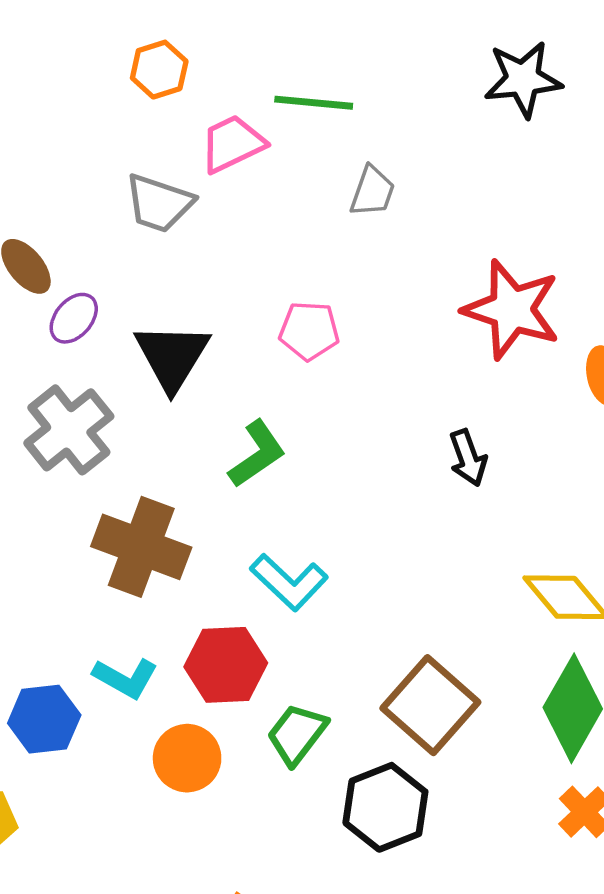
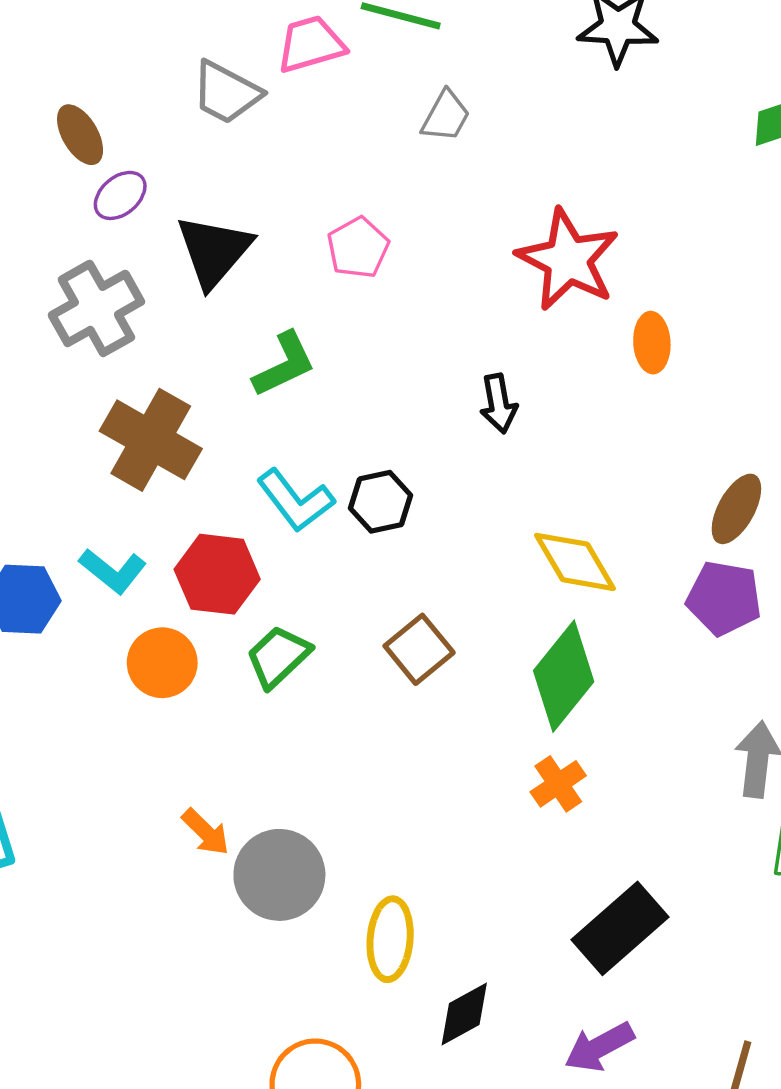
pink pentagon: (309, 331) -> (358, 248), turned 30
brown square: (430, 705) -> (419, 649), size x0.7
black hexagon: (385, 807) -> (381, 502), moved, size x0.7

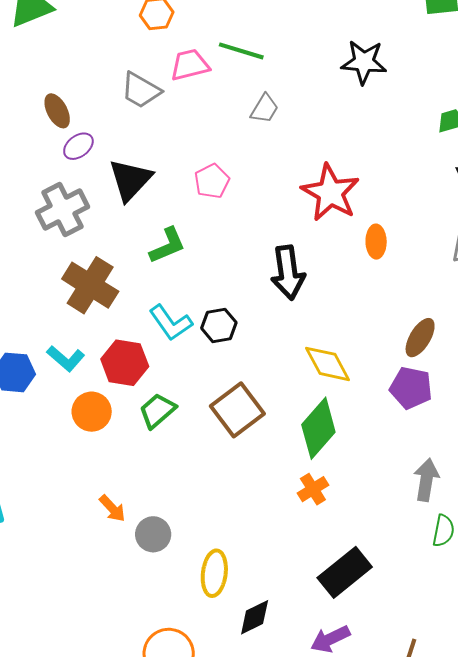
black arrow: (499, 404) -> (288, 273), size x1.6
brown square: (419, 649) -> (237, 410), size x1.4
gray circle: (279, 875) -> (153, 534), size x0.7

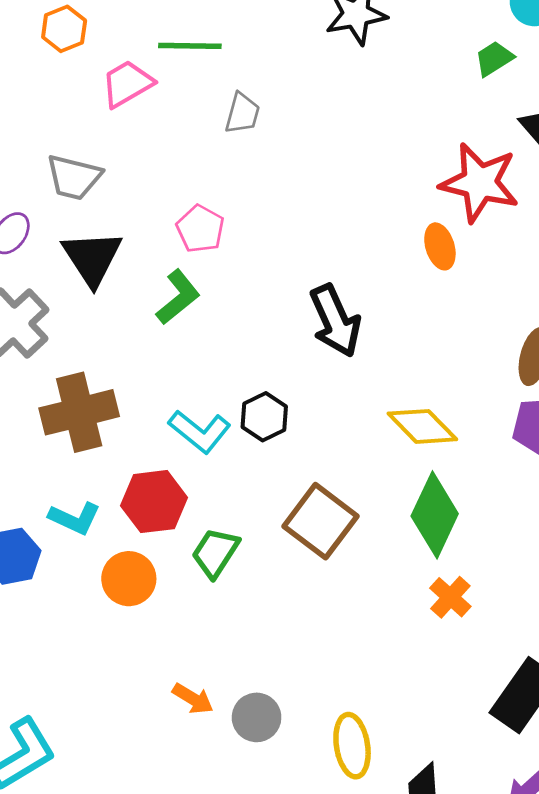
gray trapezoid: (141, 90) -> (74, 177), moved
red star: (330, 193) -> (480, 183), moved
green L-shape: (167, 246) -> (178, 297), moved
brown cross: (90, 285) -> (79, 412), turned -30

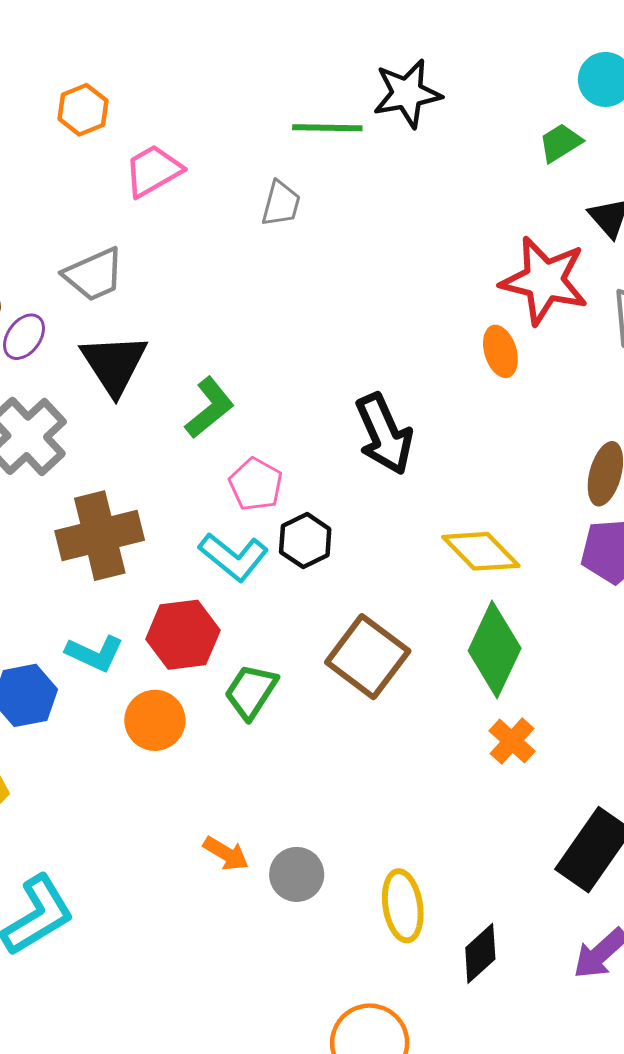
green line: (190, 46) -> (327, 128), moved
gray trapezoid: (74, 177) -> (94, 275), turned -38
pink pentagon: (200, 229) -> (256, 484), moved

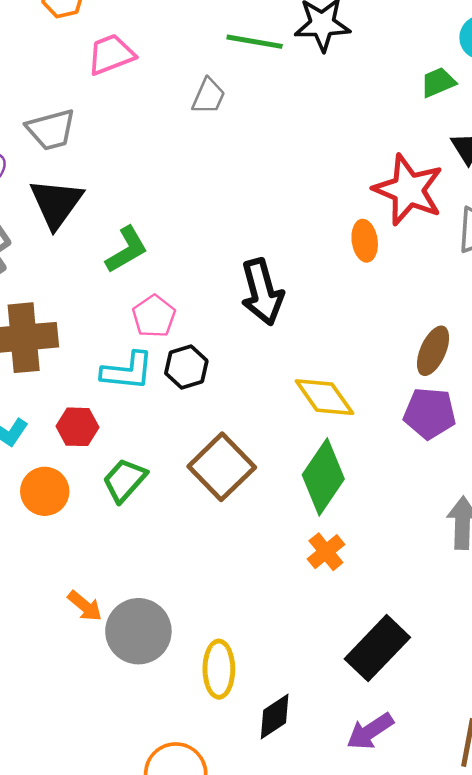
cyan L-shape: (234, 557) -> (127, 371), turned -42
red hexagon: (183, 635) -> (78, 427), size x0.7
gray circle: (297, 874) -> (138, 631), size x1.5

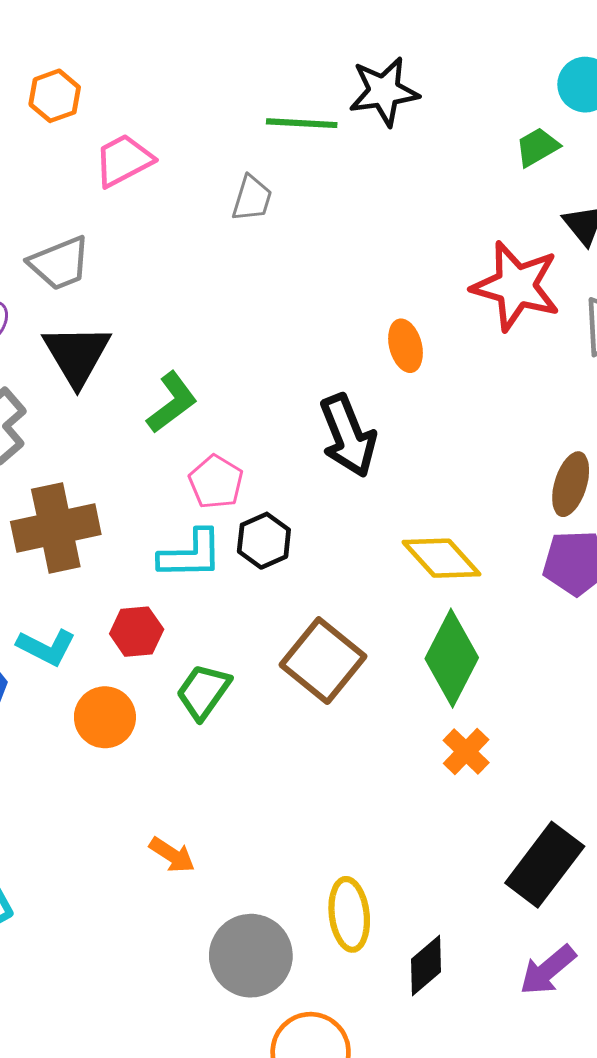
orange ellipse: (365, 241) -> (406, 346), moved
gray circle: (138, 631) -> (251, 956), moved

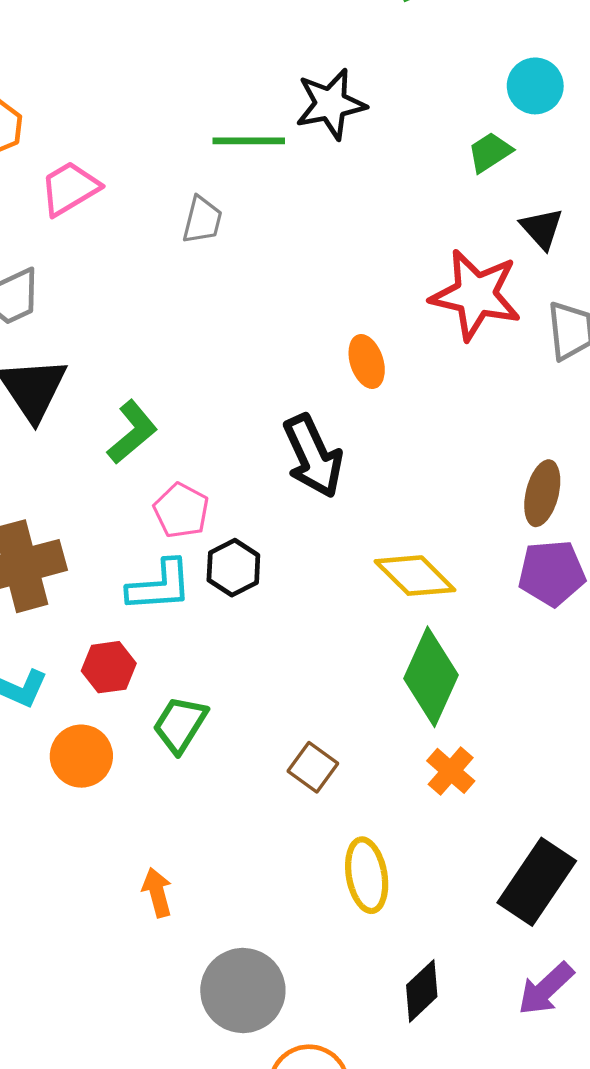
brown square: (323, 661) -> (313, 767), moved, size x0.6
orange arrow: (172, 855) -> (157, 892), turned -135
yellow ellipse: (349, 914) -> (367, 875), moved

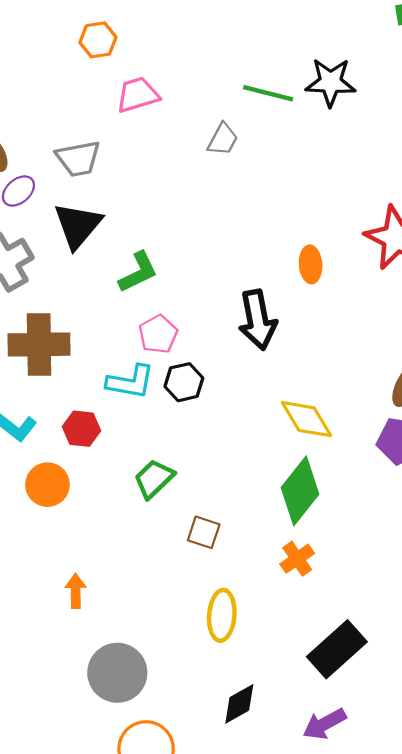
green trapezoid: (180, 724) -> (154, 479), moved
brown square: (313, 767) -> (204, 532), turned -32

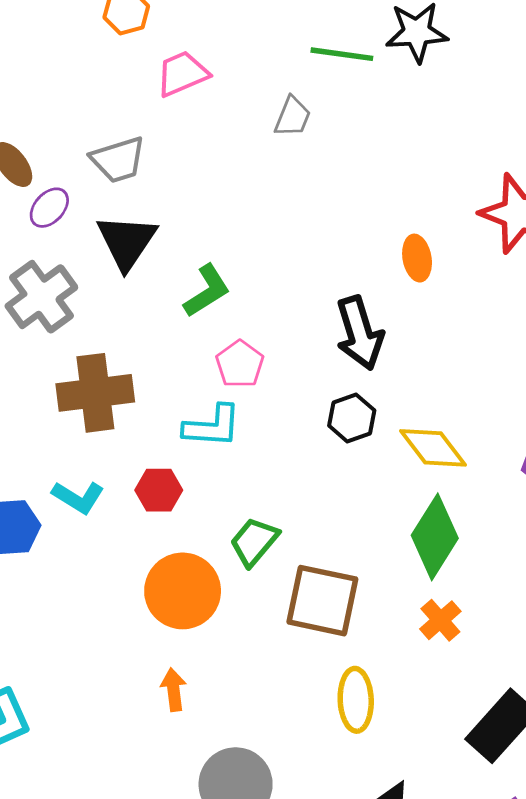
black hexagon: (184, 382) -> (352, 418), moved
orange circle: (47, 485) -> (183, 591), moved, size x1.4
brown square: (204, 532) -> (322, 601), size x1.8

